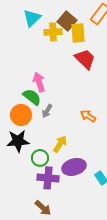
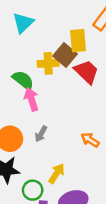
brown square: (67, 21) -> (65, 55), moved
yellow cross: (53, 32) -> (48, 63), moved
green semicircle: (32, 97) -> (23, 80), moved

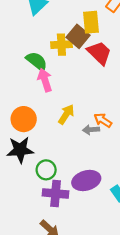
gray arrow: (41, 134) -> (91, 130), moved, turned 56
yellow arrow: (57, 173) -> (66, 114), moved

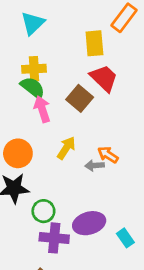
brown square: (78, 36) -> (80, 98), moved
yellow cross: (61, 45) -> (34, 69), moved

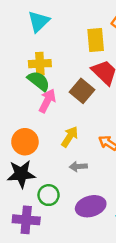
pink arrow: (42, 109) -> (47, 101), turned 45
gray arrow: (94, 165) -> (78, 167), moved
purple cross: (54, 238) -> (26, 220), moved

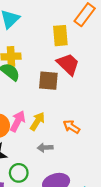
brown square: (82, 91) -> (48, 81), turned -35
pink arrow: (47, 101) -> (18, 121), moved

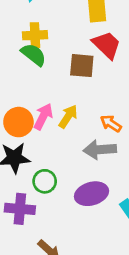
gray arrow: (45, 148) -> (100, 150), moved, size x1.6

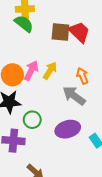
red trapezoid: (107, 45) -> (79, 32), moved
orange arrow: (111, 123) -> (82, 76), turned 35
gray arrow: (100, 150) -> (74, 96), turned 40

